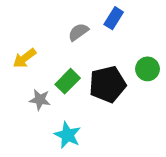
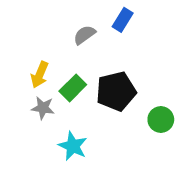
yellow arrow: (24, 58) -> (40, 75), moved, turned -30
green circle: (148, 69) -> (161, 120), moved

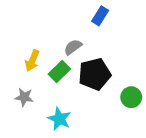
gray semicircle: (84, 35) -> (73, 47), moved
gray star: (43, 108) -> (24, 97), moved

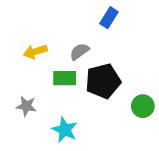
yellow arrow: (32, 61) -> (35, 52), moved, turned 50
green rectangle: (59, 71) -> (65, 78), turned 45

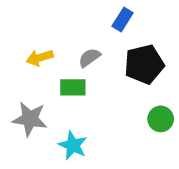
black pentagon: (103, 81) -> (144, 64), moved
gray star: (26, 106) -> (30, 119), size x1.5

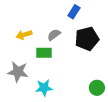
green circle: (161, 119) -> (97, 88), moved
cyan star: (73, 145) -> (44, 88), turned -30

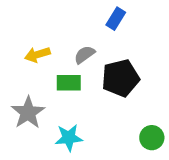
black pentagon: (87, 39) -> (120, 78), moved
gray star: (18, 72) -> (28, 113), turned 30

